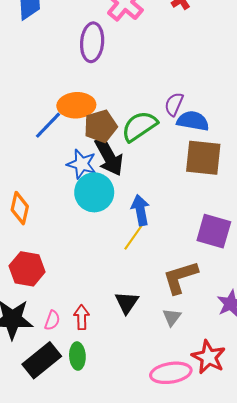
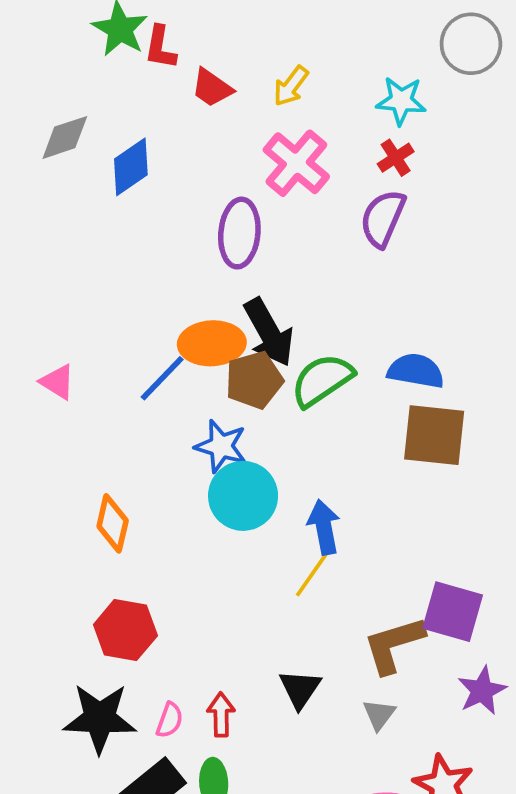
purple semicircle: (174, 104) -> (383, 218), moved, size x1.4
black arrow: (109, 157) -> (269, 332), moved
purple square: (214, 231) -> (453, 612), moved

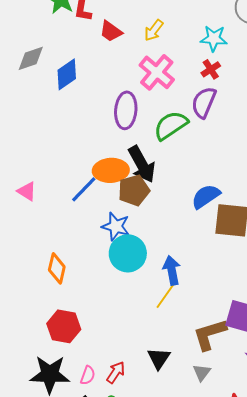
blue semicircle: (416, 371) -> (206, 196), moved, turned -44
green semicircle: (322, 380) -> (171, 125), moved
red arrow: (221, 715) -> (116, 372), turned 35

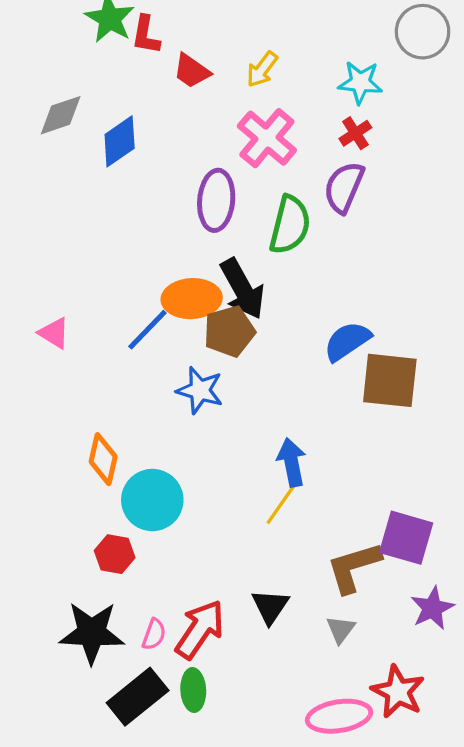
green semicircle: (171, 125) -> (290, 225), turned 138
cyan circle: (128, 253) -> (152, 500), moved
red hexagon: (64, 326) -> (115, 554), size x0.7
red arrow: (116, 372) -> (200, 629), size x1.6

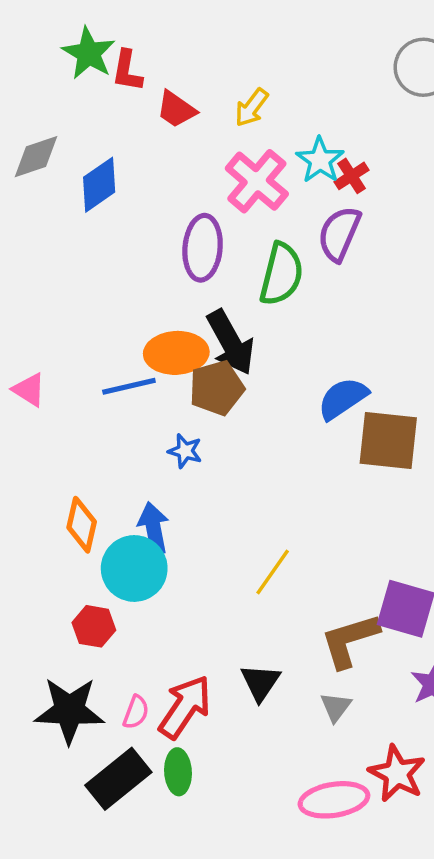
cyan star: (360, 82) -> (320, 160), moved, turned 30
blue line: (147, 330) -> (129, 386), turned 33
blue star: (200, 390) -> (185, 451), size x0.7
blue arrow: (292, 462) -> (153, 528), moved

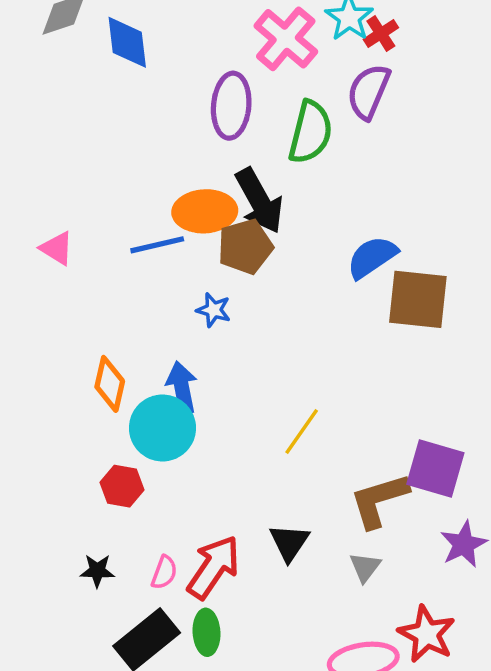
blue diamond: (99, 185) -> (127, 42), turned -62
black star: (69, 710) -> (97, 571), size x0.5

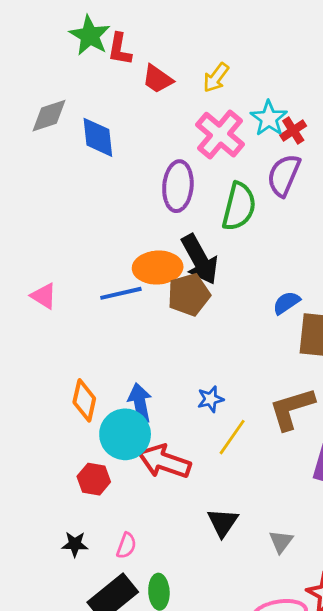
blue semicircle: (372, 257) -> (286, 303), size x0.7
blue star: (214, 310) -> (210, 399), moved, turned -30
brown L-shape: (379, 500) -> (292, 409), moved
red arrow: (214, 567) -> (164, 461), moved, turned -105

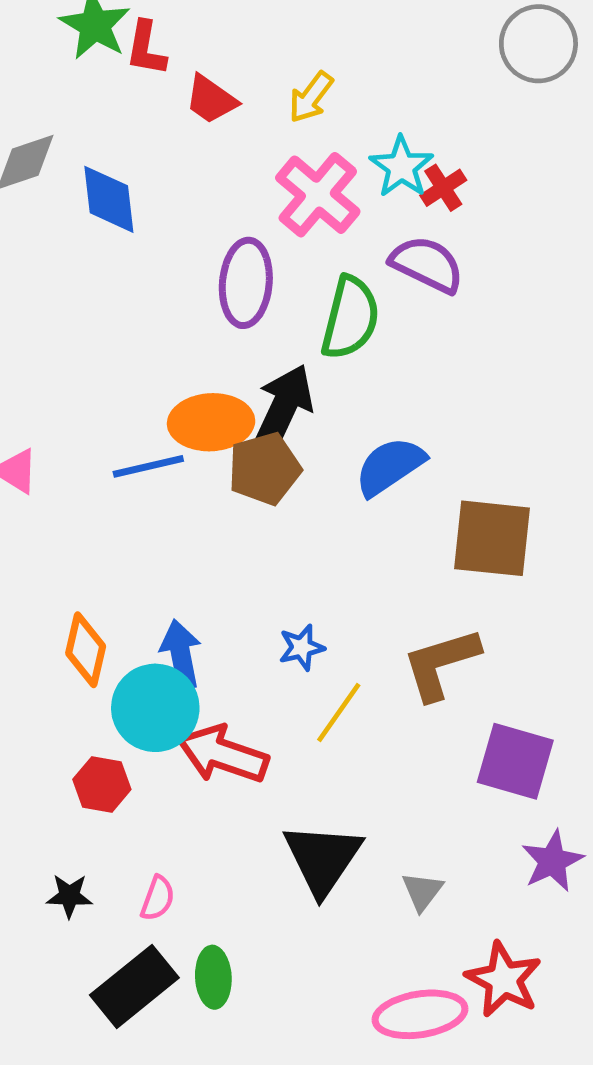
purple semicircle: (284, 175) -> (427, 264), turned 93
black arrow: (200, 259) -> (283, 408), turned -126
blue semicircle: (286, 303) -> (390, 466), moved, size x1.5
black triangle: (223, 523) -> (322, 859), size x1.5

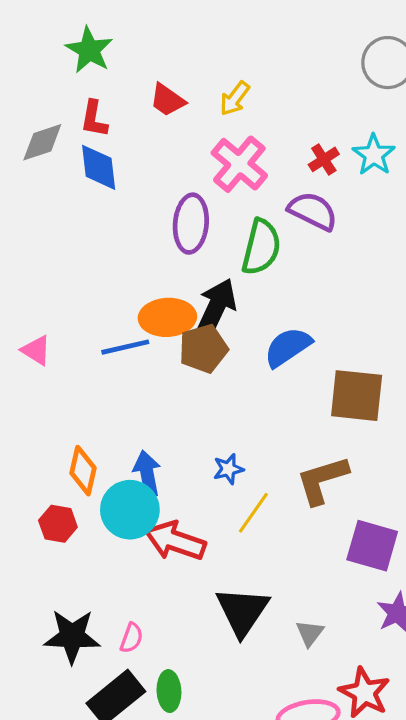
red L-shape: (146, 48) -> (94, 119), moved
cyan star: (401, 167) -> (374, 155), moved
red hexagon: (102, 784) -> (58, 524), moved
black star: (69, 896) -> (72, 636), size x1.8

